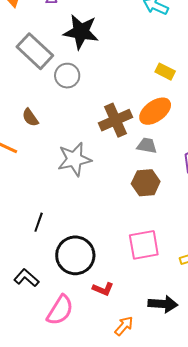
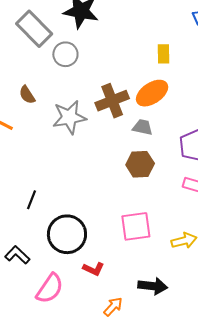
yellow rectangle: (165, 72) -> (163, 54), turned 60
gray star: (74, 159) -> (69, 117), moved

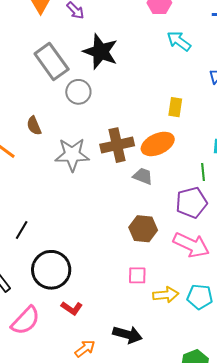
brown hexagon: (140, 164) -> (143, 229), moved
pink square: (136, 226) -> (137, 275), moved, size x0.6

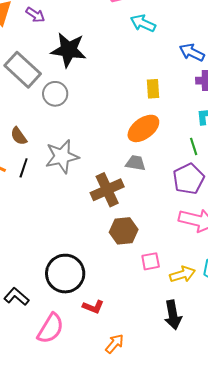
brown cross: (117, 145) -> (107, 190), moved
brown hexagon: (143, 229) -> (124, 231), moved
black line: (22, 230) -> (24, 168), moved
black arrow: (127, 335) -> (173, 315), moved, turned 76

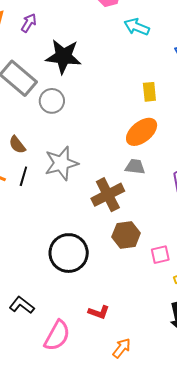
purple arrow: (35, 15) -> (29, 23), turned -90
pink square: (151, 261) -> (160, 255), moved
black circle: (65, 274) -> (69, 253), moved

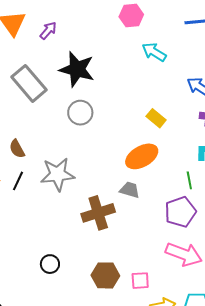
yellow rectangle: (149, 92) -> (156, 118), turned -54
gray circle: (52, 101) -> (80, 113), moved
brown hexagon: (126, 235) -> (105, 275), moved
black circle: (69, 253) -> (50, 264), size x0.5

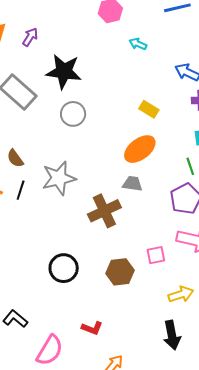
cyan arrow: (154, 52) -> (138, 44), size x0.7
black circle: (50, 264) -> (64, 268), size x1.5
pink square: (140, 281) -> (156, 255), moved

